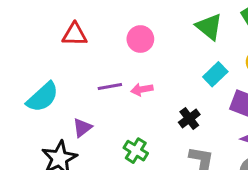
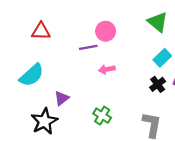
red triangle: (75, 34) -> (41, 31), moved
purple line: (110, 86) -> (88, 47), moved
black cross: (189, 118) -> (158, 84), moved

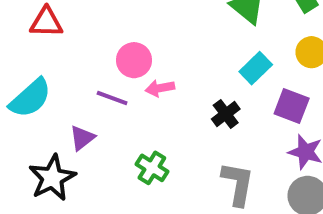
pink circle: (106, 31) -> (134, 60), moved
purple line: (88, 47) -> (112, 98), moved, turned 30
black cross: (158, 84) -> (226, 114), moved

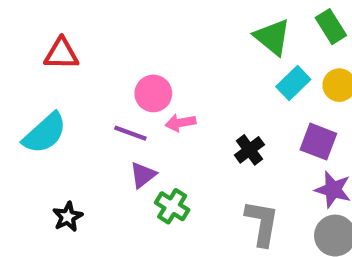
cyan rectangle: (256, 68) -> (293, 83), moved
purple triangle: (82, 138) -> (143, 175), moved
black star: (52, 178) -> (68, 217), size x0.6

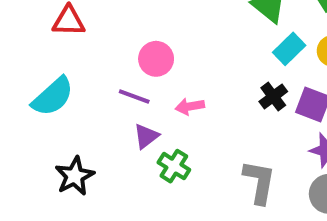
pink arrow: (180, 123) -> (190, 106), moved
black cross: (249, 150) -> (273, 97), moved
black star: (68, 217) -> (75, 176), size x1.4

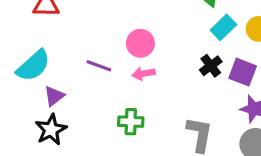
pink circle: (156, 59) -> (140, 43), moved
purple triangle: (146, 136) -> (54, 96), moved
green cross: (174, 166) -> (131, 122), turned -30

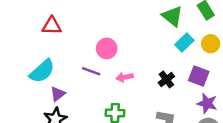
pink circle: (140, 43) -> (107, 48), moved
black cross: (211, 66) -> (166, 80), moved

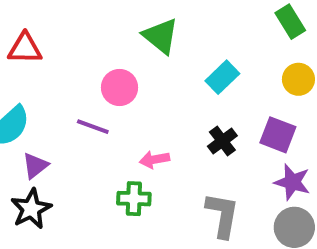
green triangle: (172, 16) -> (161, 36), moved
cyan rectangle: (184, 42) -> (222, 77), moved
pink arrow: (125, 77) -> (154, 159), moved

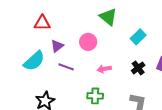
purple line: (93, 127) -> (66, 67), moved
pink arrow: (154, 159) -> (104, 69), moved
purple triangle: (35, 166) -> (57, 46), moved

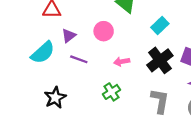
black cross: (138, 68) -> (160, 60), size x1.6
green cross: (95, 96) -> (111, 92), turned -35

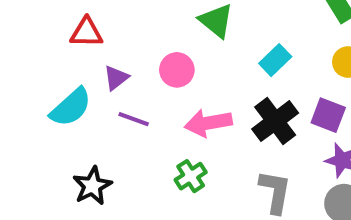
pink arrow: (122, 62) -> (208, 123), size x1.6

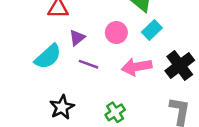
cyan rectangle: (275, 60) -> (152, 30), moved
green cross: (191, 176) -> (115, 112), moved

